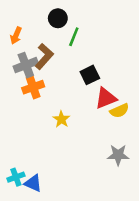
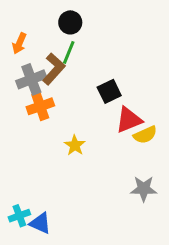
green line: (74, 37) -> (69, 52), moved

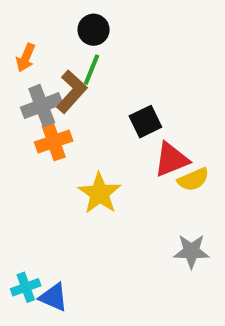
yellow star: (75, 145) -> (100, 193), size x1.5

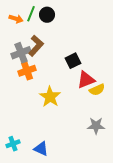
orange arrow: (26, 58) -> (16, 19), moved, turned -96
green line: (92, 70) -> (31, 14), moved
blue triangle: (54, 297) -> (41, 149), moved

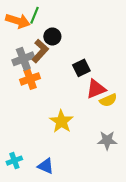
black circle: (47, 15) -> (52, 36), moved
orange arrow: (16, 19) -> (18, 21), size x1.5
yellow star: (50, 97) -> (61, 121), moved

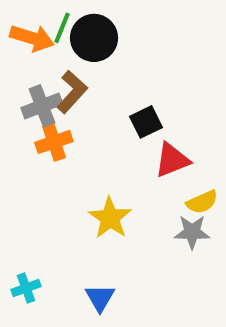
black circle: (52, 36) -> (94, 38), moved, size x1.5
yellow semicircle: (108, 100) -> (202, 202), moved
gray star: (107, 140) -> (192, 232), moved
blue triangle: (46, 166) -> (100, 298), moved, turned 36

